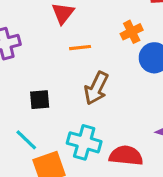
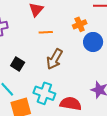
black square: (40, 100) -> (18, 64), turned 32

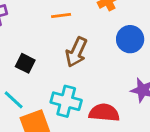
blue circle: (93, 42) -> (130, 39), moved

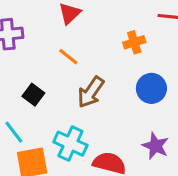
orange line: (61, 16) -> (68, 57), moved, turned 36

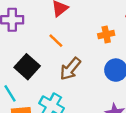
black square: (33, 95) -> (27, 67), size x1.5

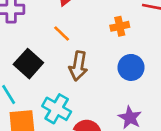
brown arrow: (70, 69) -> (78, 66), turned -30

